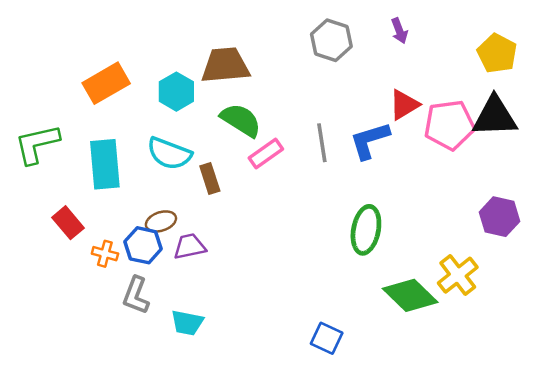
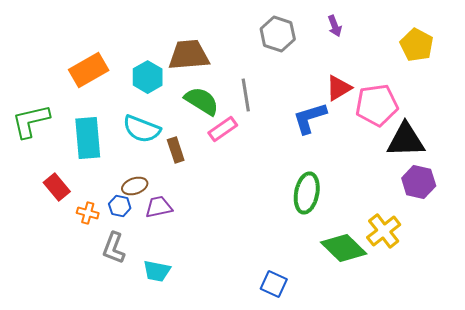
black triangle: (495, 117) -> (406, 140), moved
gray line: (322, 143) -> (246, 95), moved
blue hexagon: (143, 245) -> (120, 206), size x0.7

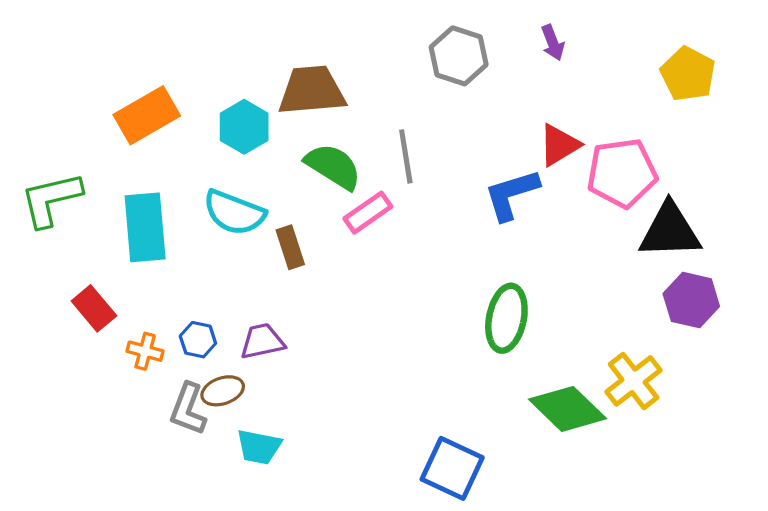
brown ellipse: (135, 186) -> (223, 391), moved
blue square: (274, 284) -> (452, 468), size x1.4

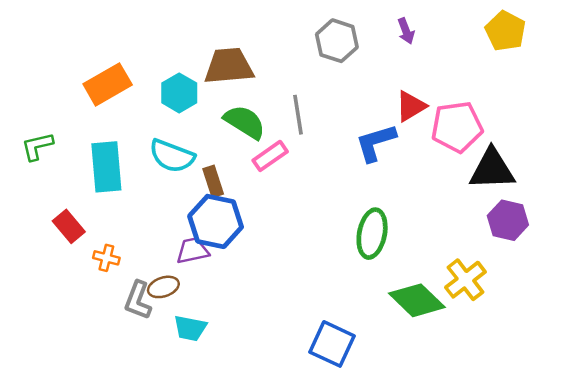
yellow pentagon: (688, 74) -> (505, 31), moved
green L-shape: (51, 199) -> (37, 146), size x0.7
blue hexagon: (198, 340) -> (216, 221), moved, size x2.0

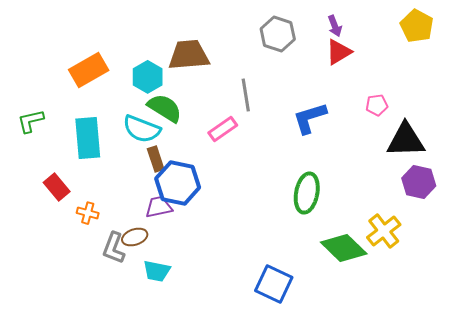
red triangle: (411, 106) -> (339, 52), moved
green semicircle: (245, 122) -> (165, 108), moved
pink pentagon: (457, 127) -> (377, 105), size x0.5
brown rectangle: (213, 181) -> (156, 159), moved

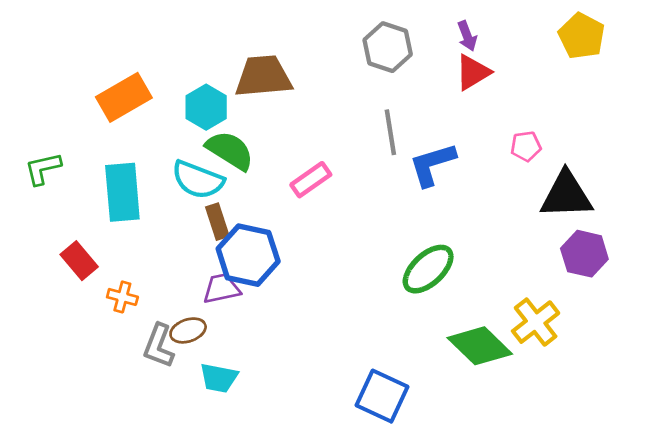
gray line: (246, 95) -> (390, 132), moved
green ellipse: (307, 193) -> (428, 269), turned 36

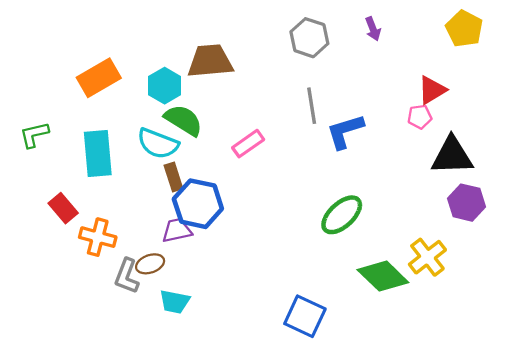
red triangle: (473, 72) -> (432, 90), moved
orange cross: (122, 297) -> (98, 237), size x1.5

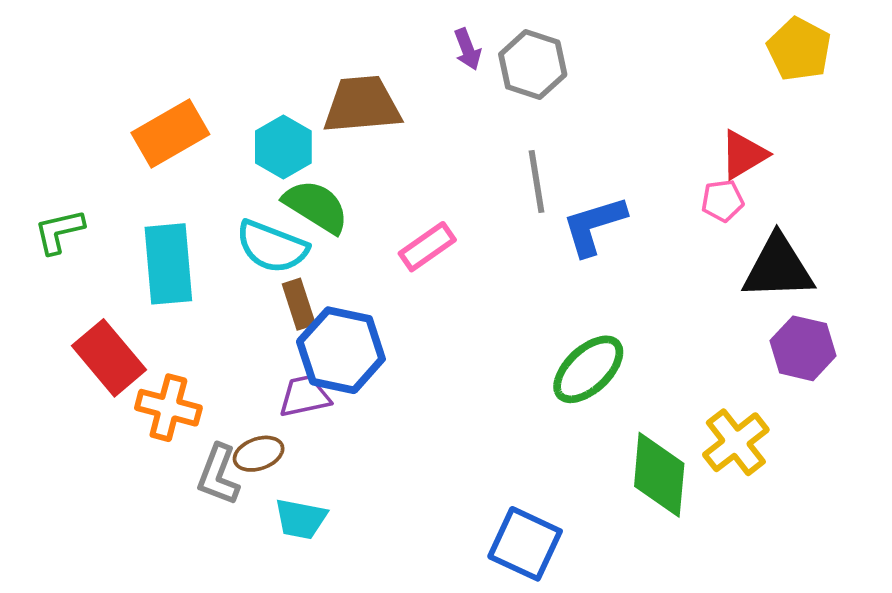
purple arrow: (373, 29) -> (468, 49), moved
red rectangle: (63, 208) -> (109, 358), size x1.4
green diamond: (383, 276) -> (659, 475), turned 51

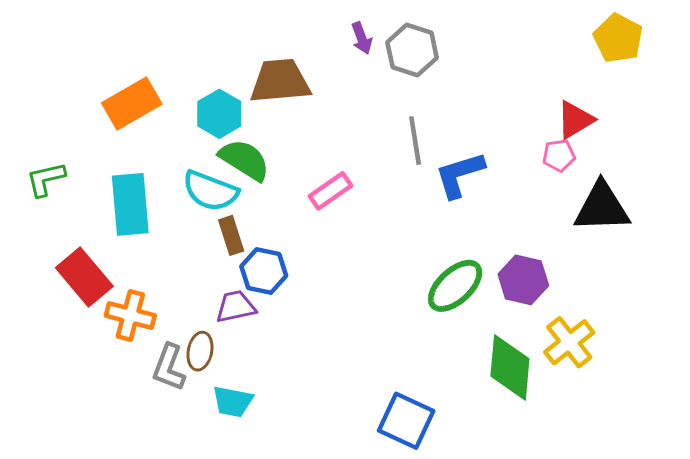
purple hexagon: (803, 348) -> (523, 280), moved
blue hexagon: (341, 350) -> (264, 271), size x0.7
brown ellipse: (259, 454) -> (200, 351), turned -60

